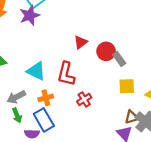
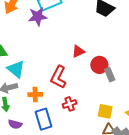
cyan triangle: (36, 71) -> (16, 69), moved
yellow square: (127, 86) -> (105, 111), moved
blue rectangle: (44, 120) -> (43, 119), moved

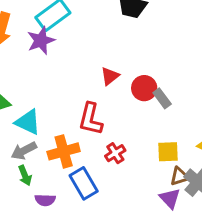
orange cross: (35, 95) -> (64, 151), size x1.5

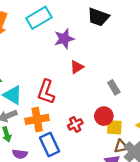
purple star: (41, 41) -> (64, 39), moved
red circle: (144, 88) -> (104, 116), moved
red L-shape: (91, 119) -> (46, 92), moved

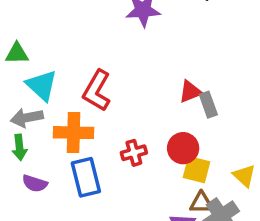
red triangle: (77, 67) -> (190, 92), moved

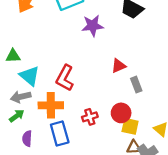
red triangle: (190, 92) -> (119, 66), moved
green arrow: (19, 147) -> (17, 116), turned -119
purple semicircle: (35, 183) -> (27, 139), turned 77

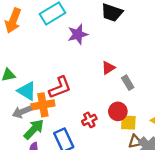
red L-shape: (65, 78) -> (60, 87), turned -130
orange cross: (51, 105) -> (43, 105), moved
green arrow: (17, 116) -> (34, 129), moved, size x1.5

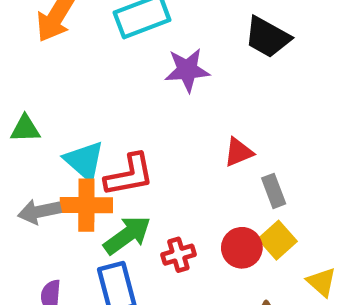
cyan triangle: (27, 91) -> (84, 161), moved
yellow square: (128, 123) -> (277, 240), moved, turned 35
green arrow: (34, 129) -> (127, 235), moved

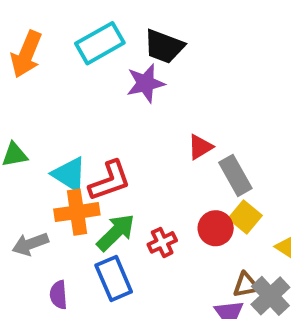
black trapezoid: (267, 37) -> (164, 46), moved
gray rectangle: (274, 191) -> (235, 175), size x1.4
gray arrow: (39, 211) -> (30, 244), moved

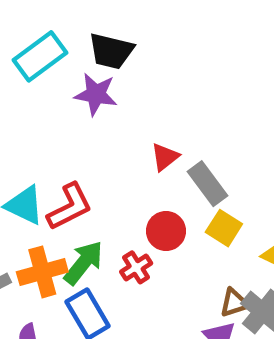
purple star: (146, 83) -> (96, 94), turned 30
orange cross: (77, 212) -> (42, 272), moved
red circle: (216, 228) -> (166, 231), moved

